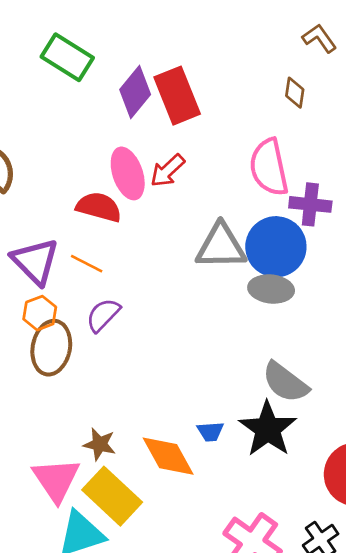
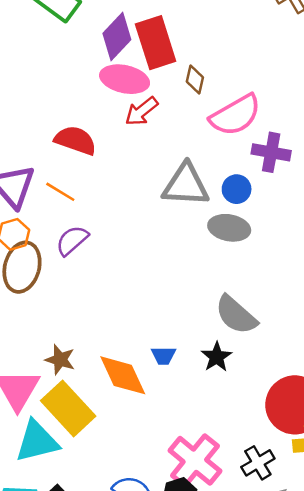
brown diamond: (295, 93) -> (195, 80), moved
pink semicircle: (269, 167) -> (235, 115), turned -112
pink ellipse: (128, 173) -> (125, 79), moved, turned -63
blue circle: (276, 247) -> (237, 189), size x0.5
black star: (268, 429) -> (217, 357), size x0.6

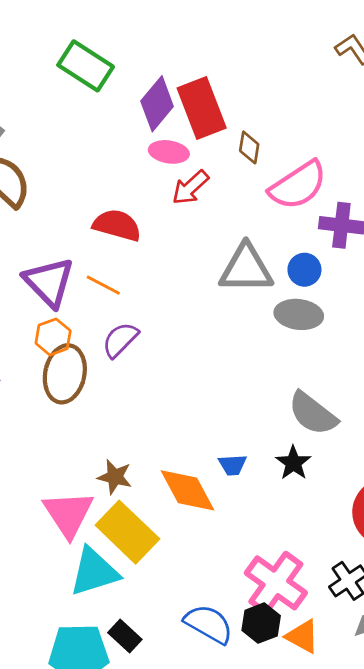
pink ellipse: (125, 79) -> (169, 152), size x0.7

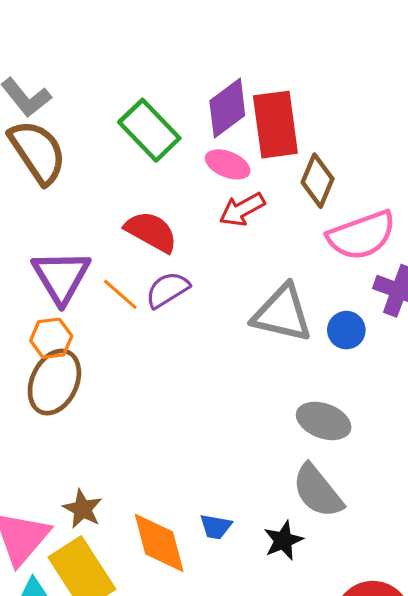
green rectangle: (86, 66) -> (149, 130), moved
brown diamond: (249, 147) -> (318, 181), size x1.4
gray ellipse: (299, 314) -> (324, 421), moved
purple semicircle: (120, 340) -> (167, 290), moved

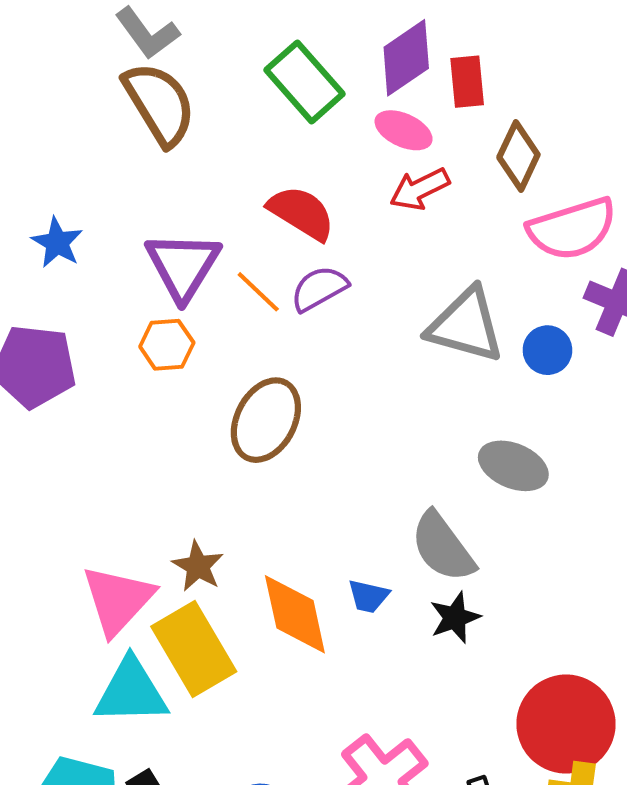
red rectangle: (275, 125) -> (467, 82), size x0.6
brown ellipse: (54, 382) -> (266, 420), moved
gray semicircle: (318, 491) -> (443, 547), moved

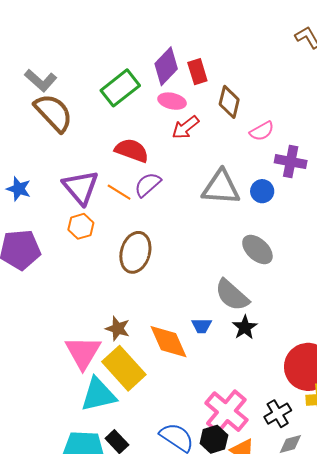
green rectangle: (305, 82) -> (120, 88), turned -75
pink semicircle: (572, 229) -> (262, 131), size x0.6
gray ellipse: (513, 466) -> (257, 250), turned 32

